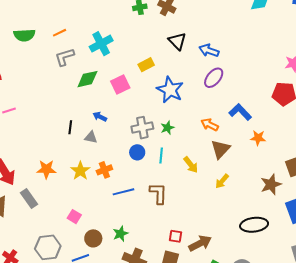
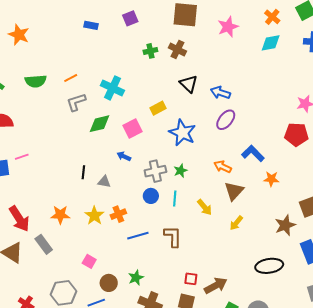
cyan cross: (101, 44) -> (112, 88), turned -35
blue arrow: (100, 117) -> (124, 156), moved

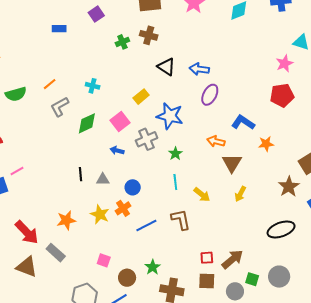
cyan cross: (112, 88) -> (93, 86), size x0.6
gray cross: (155, 171) -> (147, 139), moved
blue circle: (151, 196) -> (133, 187), moved
yellow arrow: (205, 207) -> (202, 195), moved

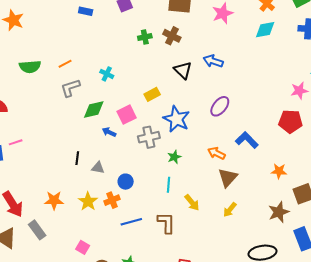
blue arrow: (199, 69) -> (213, 61), moved
orange star: (266, 144) -> (279, 171), moved
blue arrow: (117, 151) -> (109, 132), moved

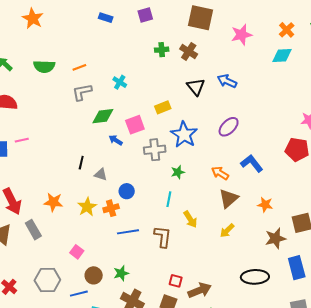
orange star: (279, 171) -> (265, 205), moved

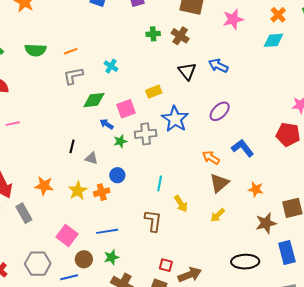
green star: (178, 172) -> (120, 141), moved
blue line: (128, 232) -> (107, 231), moved
pink square: (77, 252) -> (67, 236), size x1.5

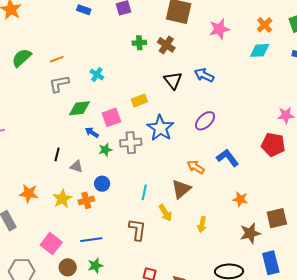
green semicircle: (36, 50) -> (22, 58), turned 135
brown triangle: (219, 183) -> (181, 189), moved
yellow arrow: (218, 215) -> (202, 225), turned -35

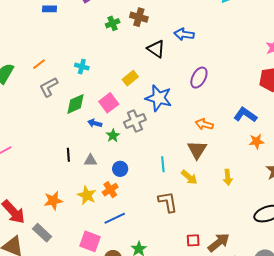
blue L-shape: (228, 158) -> (245, 115), moved
blue line: (91, 240) -> (115, 218), moved

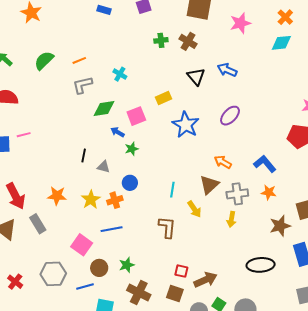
gray cross: (135, 121) -> (237, 194), moved

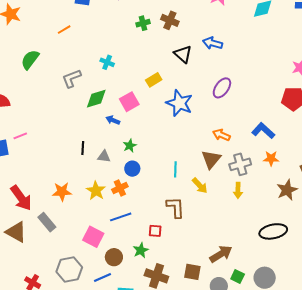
orange line: (79, 60) -> (64, 30), moved
green star: (132, 149) -> (130, 146), moved
red square: (181, 271) -> (155, 231), moved

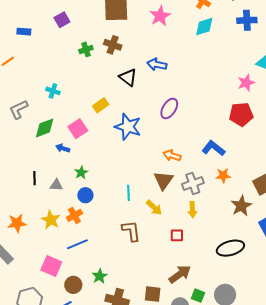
red square: (155, 231) -> (177, 235), moved

